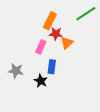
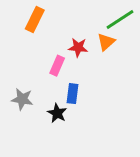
orange rectangle: (50, 21) -> (35, 19), moved
orange triangle: (67, 43) -> (106, 42), moved

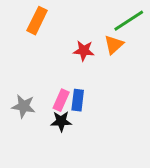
pink rectangle: (57, 66) -> (61, 100), moved
black star: (57, 113) -> (61, 121), turned -30

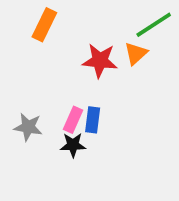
red star: (84, 51) -> (100, 61), size x1.4

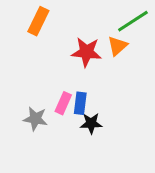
gray star: (28, 127) -> (35, 119), moved
black star: (73, 145) -> (91, 123), moved

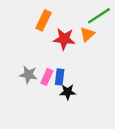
orange rectangle: (38, 21) -> (43, 20), moved
gray star: (35, 119) -> (28, 75), moved

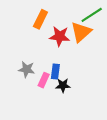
orange triangle: (87, 34) -> (81, 32), size x1.5
pink rectangle: (47, 77) -> (44, 80), moved

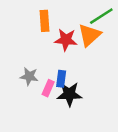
orange rectangle: (40, 19) -> (45, 21), turned -30
black star: (63, 85) -> (69, 94), size x1.5

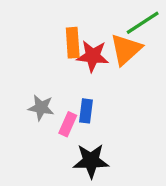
orange rectangle: (45, 21) -> (73, 43), moved
black star: (69, 94) -> (91, 161), moved

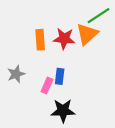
orange rectangle: (73, 43) -> (40, 40), moved
gray star: (41, 108) -> (16, 74), moved, turned -30

